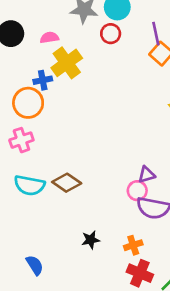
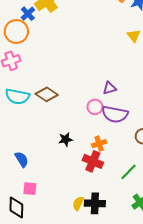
blue cross: (43, 80) -> (28, 14), turned -32
pink circle: (137, 191) -> (95, 107), moved
red cross: (140, 273) -> (93, 161), moved

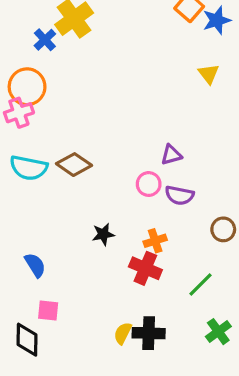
orange circle: (16, 32) -> (27, 87), moved
purple semicircle: (115, 114) -> (179, 195), size x0.7

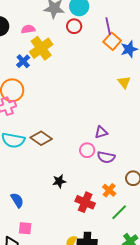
orange cross: (155, 241) -> (109, 190), moved, turned -32

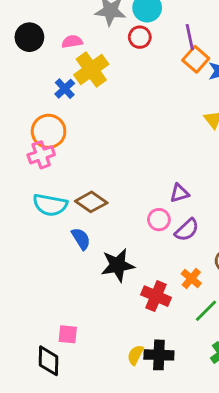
purple semicircle: (106, 157) -> (187, 230), turned -54
black star: (59, 181) -> (118, 265), size x1.6
blue semicircle: (17, 200) -> (81, 239), moved

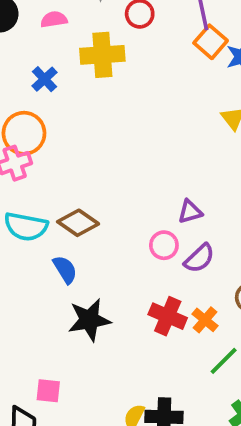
yellow cross: (91, 70) -> (102, 55), moved, turned 32
black star: (118, 265) -> (89, 320), moved
red cross: (156, 296) -> (168, 316), moved

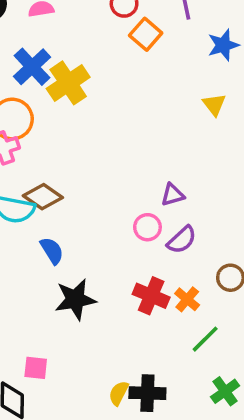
orange square: (211, 42) -> (146, 34), moved
yellow cross: (102, 55) -> (68, 83), moved, turned -30
blue cross: (45, 79) -> (32, 67), size x1.5
brown diamond: (78, 223) -> (43, 197), moved

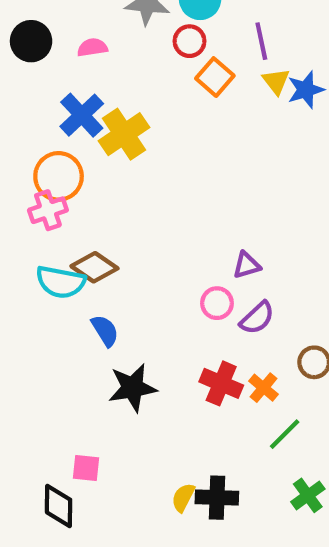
yellow triangle: (214, 105) -> (276, 81), moved

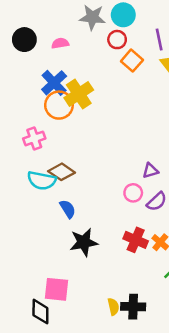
orange circle: (59, 176) -> (59, 105), moved
pink square: (86, 468) -> (57, 289), size x1.5
yellow semicircle: (183, 498) -> (113, 307), turned 140

